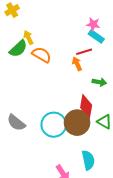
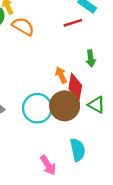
orange arrow: (77, 64) -> (61, 75), moved
green arrow: (99, 82) -> (91, 58), turned 72

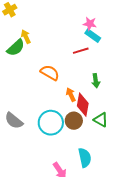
orange semicircle: (23, 26) -> (50, 73), moved
brown circle: (65, 106) -> (74, 121), size x0.7

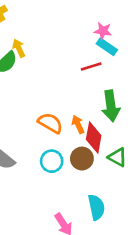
orange semicircle: (50, 73) -> (50, 123), moved
green arrow: (96, 81) -> (111, 106), size x1.6
cyan circle: (51, 123) -> (52, 161), size x0.7

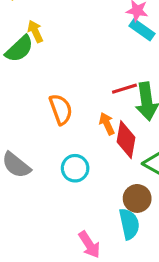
red line: (91, 66) -> (124, 89), moved
orange semicircle: (50, 123) -> (61, 109), moved, turned 40
brown circle: (82, 159) -> (137, 198), moved

